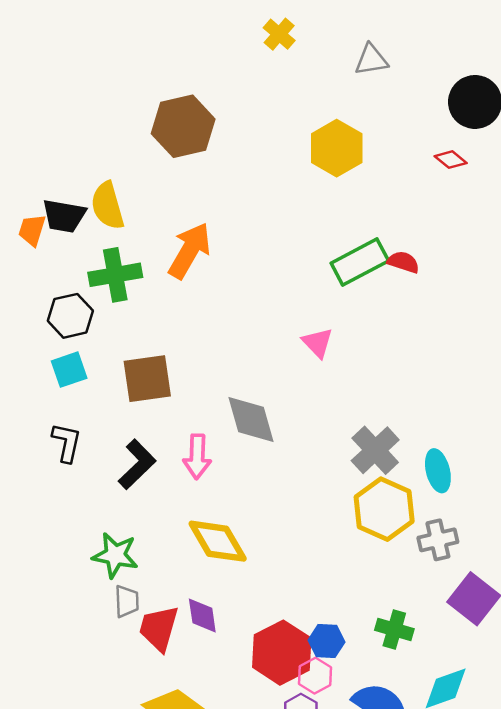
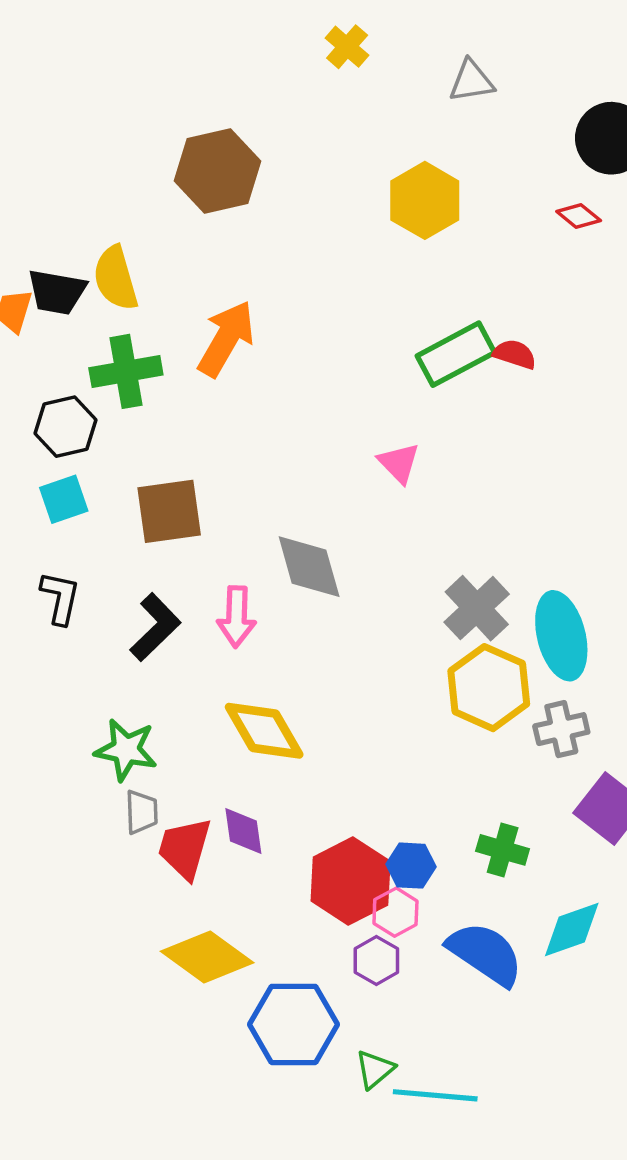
cyan ellipse: (438, 471) -> (561, 636), size x1.5

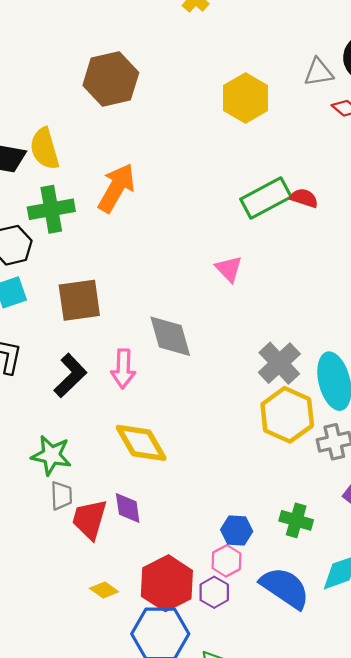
gray triangle: (471, 81) -> (319, 72), moved
red hexagon: (351, 881) -> (167, 583), moved
yellow diamond: (207, 957) -> (104, 590), size x0.5

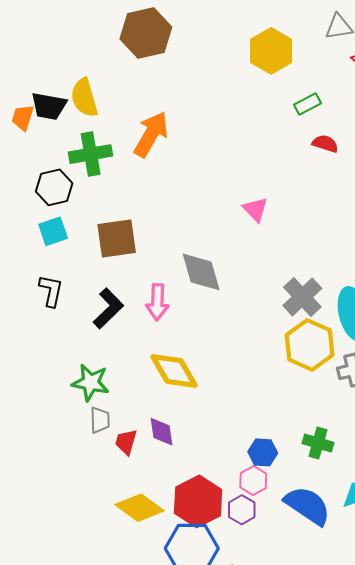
green rectangle: (266, 198) -> (308, 104), moved, size x0.6
red trapezoid: (89, 519) -> (126, 442), size x0.7
yellow diamond: (104, 590) -> (140, 508), size x1.8

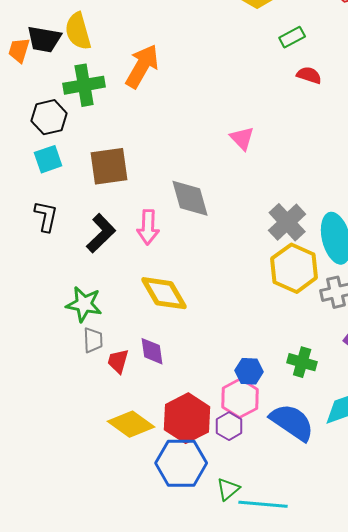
pink hexagon: (253, 481) -> (240, 398), size x1.4

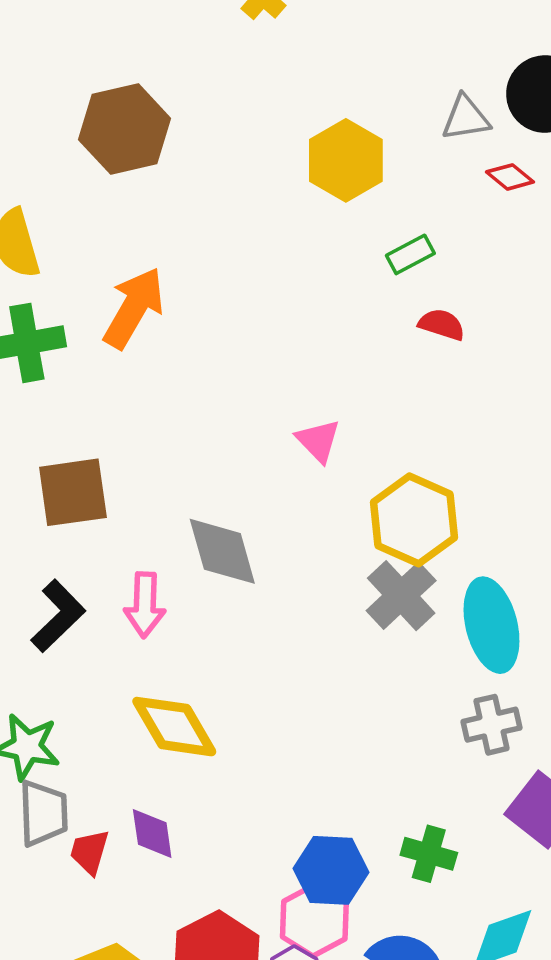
yellow hexagon: (294, 268) -> (414, 520), moved
gray trapezoid: (93, 340) -> (43, 813), size x1.4
blue hexagon: (249, 371) -> (331, 870), size x1.4

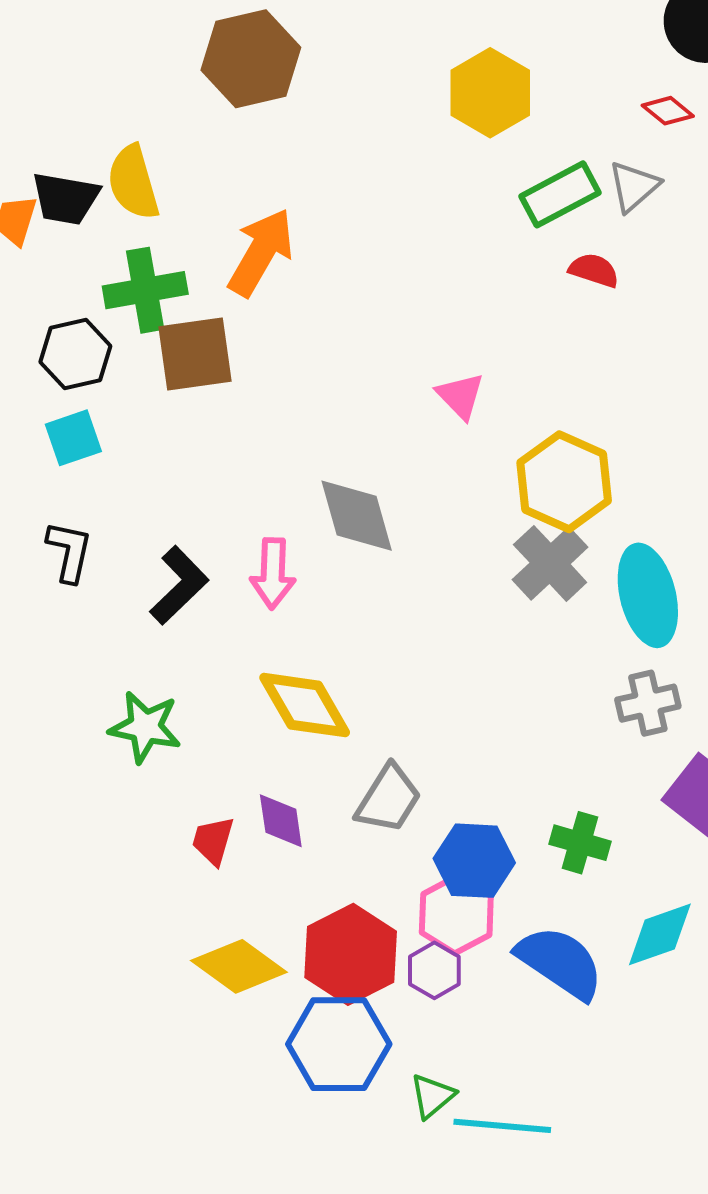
gray triangle: (466, 118) -> (634, 186), moved, turned -32
green rectangle: (410, 254) -> (560, 194), size x1.5
brown square: (73, 492) -> (195, 354), moved
gray trapezoid: (43, 813) -> (389, 799), moved, turned 34

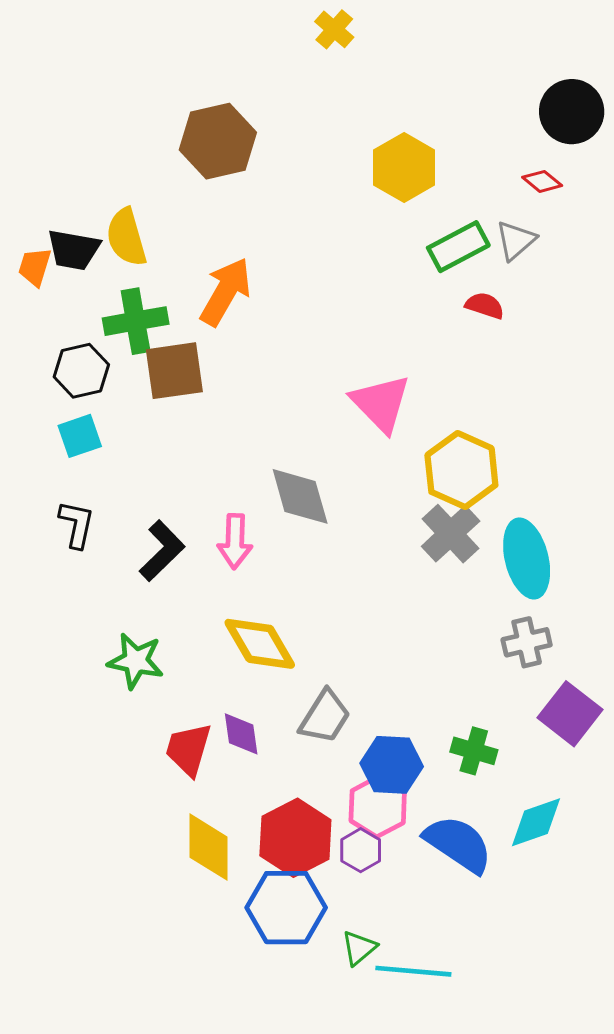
pink triangle: (460, 396) -> (381, 403), size x1.6
red trapezoid: (213, 841) -> (188, 749), size x1.4
yellow diamond: (239, 966) -> (209, 847), turned 54

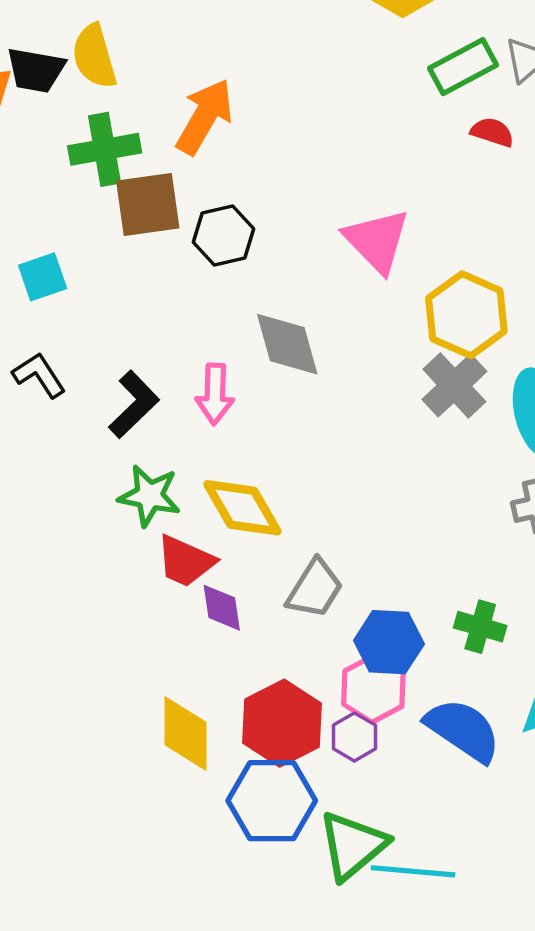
black hexagon: (81, 371) -> (223, 236), moved
black L-shape: (77, 524) -> (39, 375), turned -45
green star: (136, 661) -> (149, 496), moved
red trapezoid: (188, 749) -> (186, 561), moved, turned -82
green triangle: (359, 948) -> (353, 845), size x1.8

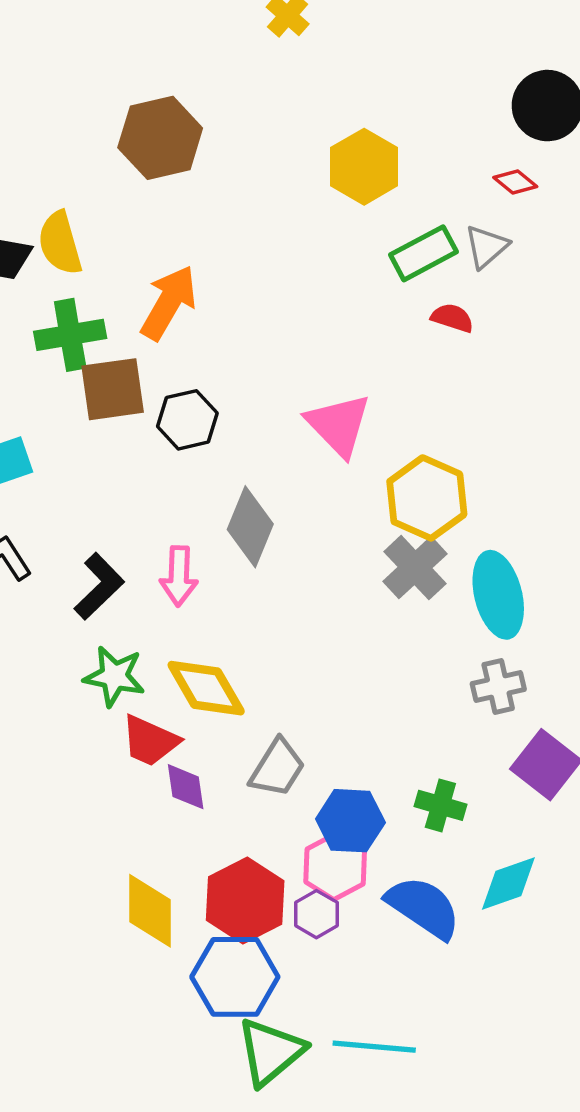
gray diamond: (287, 344) -> (250, 527), turned 38
green triangle: (353, 845) -> (271, 1052), moved

